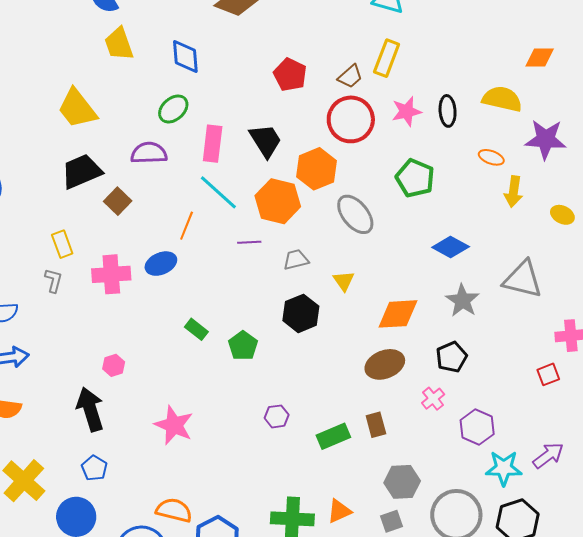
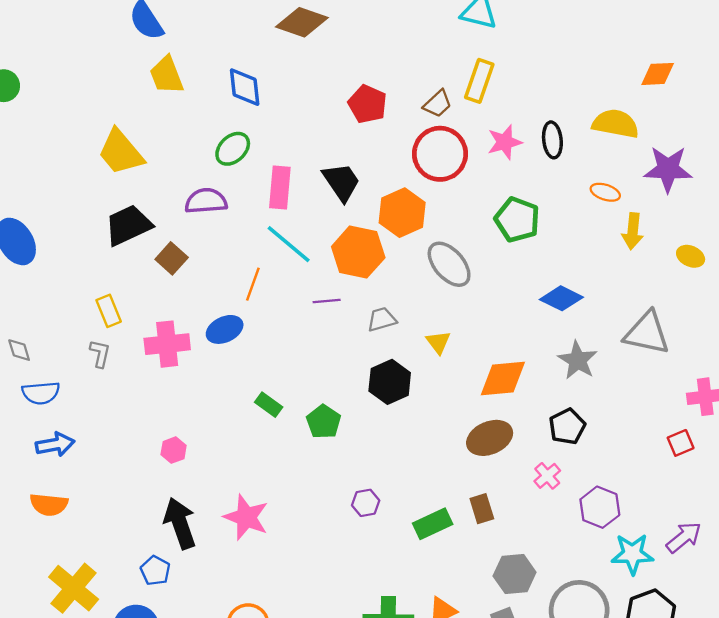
black arrow: (90, 409) -> (180, 523), moved

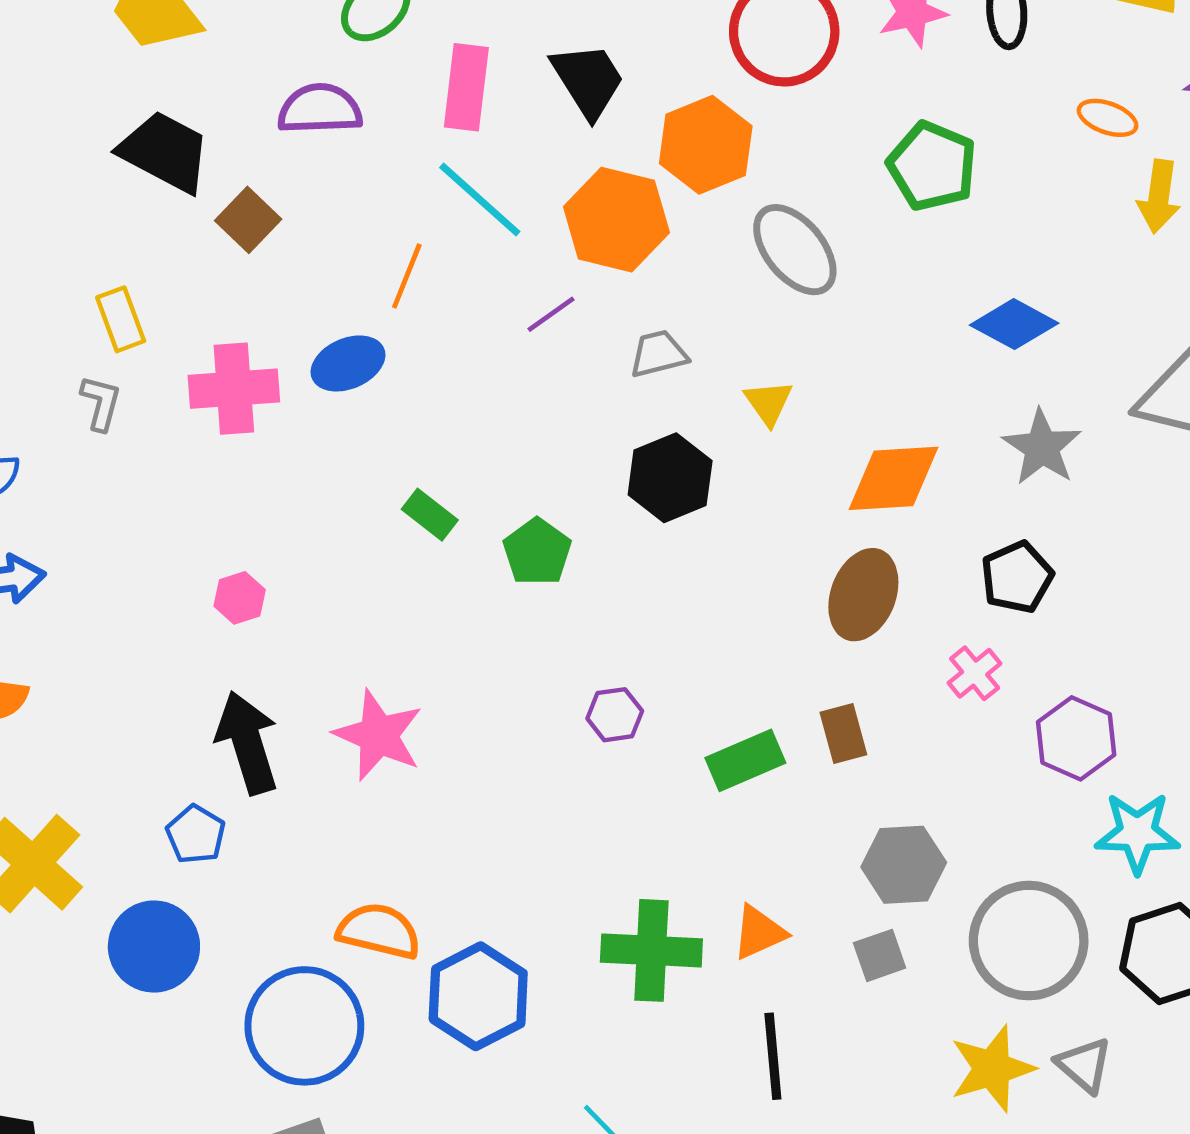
black trapezoid: (128, 225) -> (165, 152), turned 51
purple line: (327, 301) -> (551, 314), turned -32
brown ellipse: (490, 438) -> (863, 595), turned -48

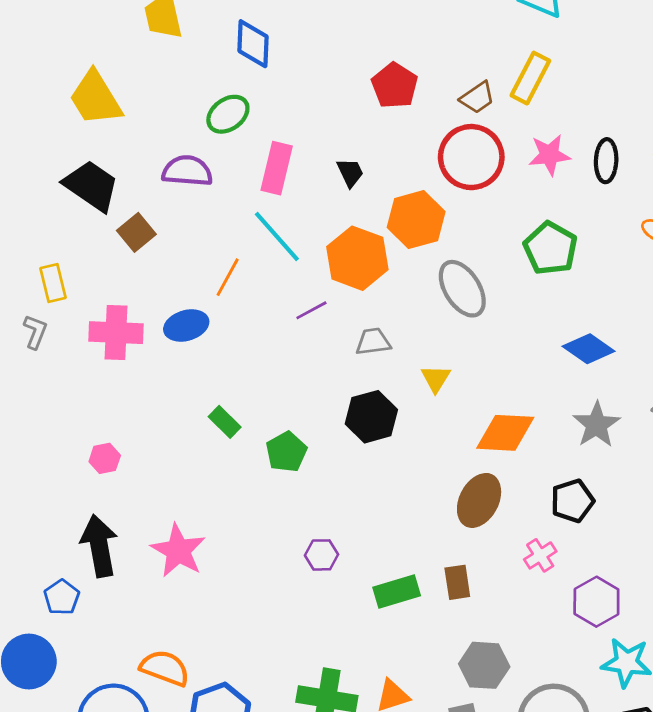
black trapezoid: (588, 80) -> (350, 173), size x0.6

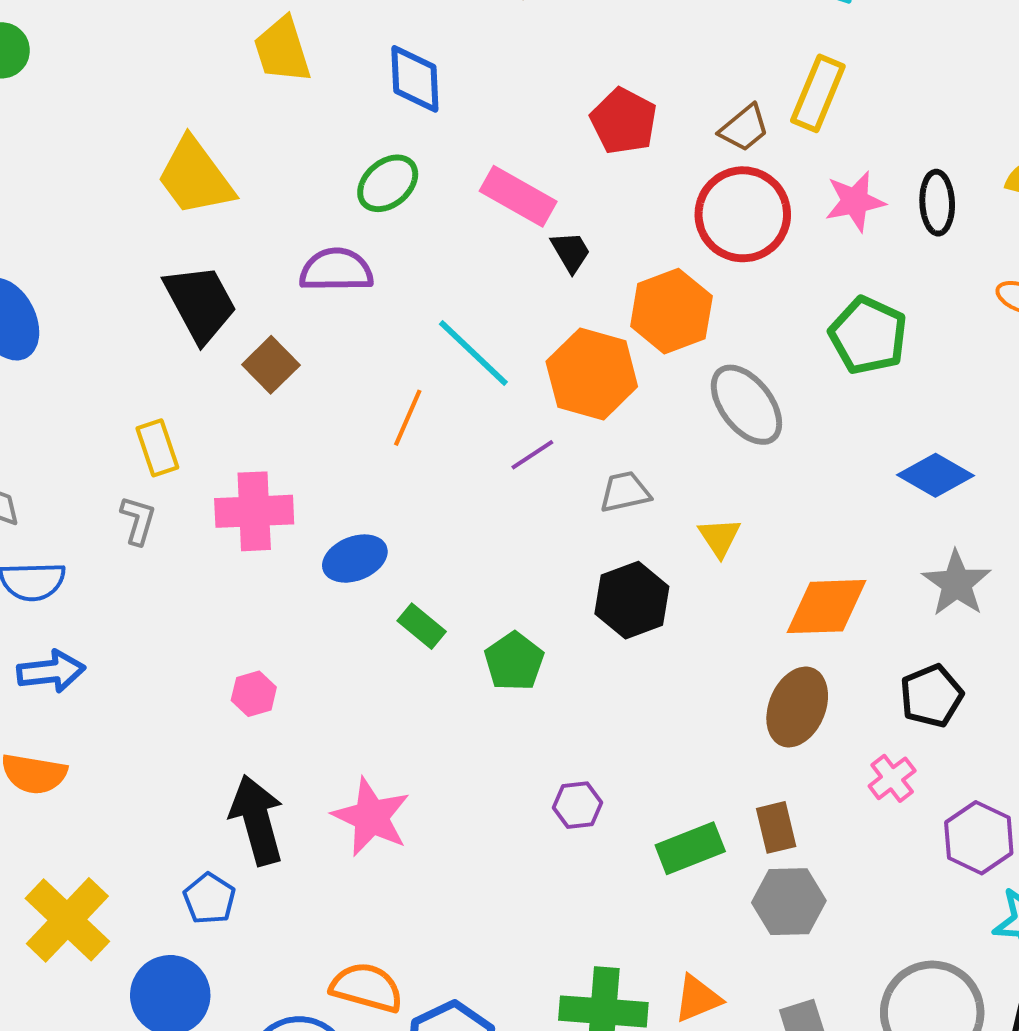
pink rectangle: (277, 168) -> (518, 196), moved, turned -69
black trapezoid: (91, 186) -> (200, 303), turned 32
blue ellipse: (186, 326) -> (355, 559), moved
gray hexagon: (484, 665) -> (789, 902), moved

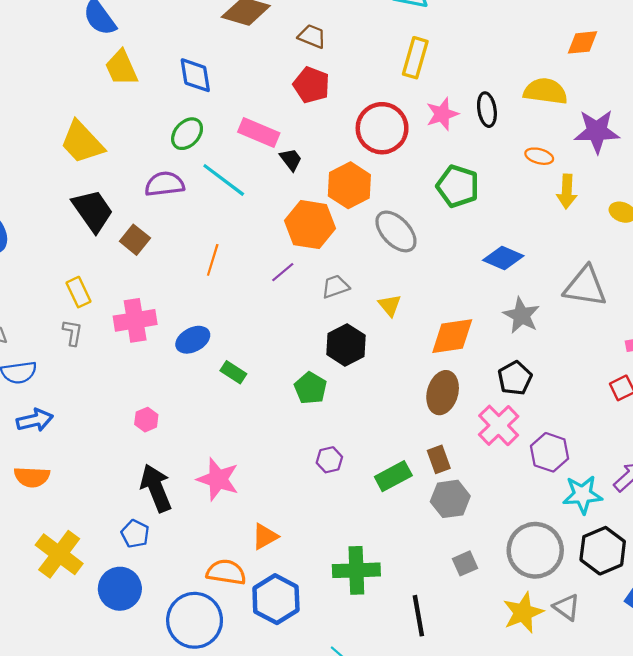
brown trapezoid: (744, 128) -> (312, 36), moved, turned -112
cyan line: (473, 353) -> (224, 180), moved
green pentagon: (514, 661) -> (310, 388), moved
pink cross: (892, 778) -> (499, 425), size x1.6
orange triangle: (698, 999) -> (265, 536), moved

